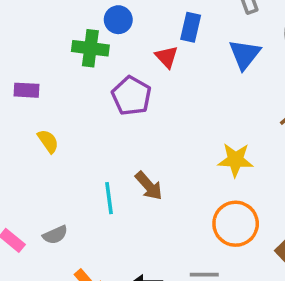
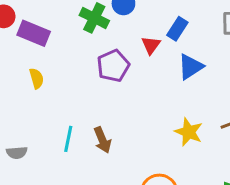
blue triangle: (245, 54) -> (191, 67), moved
purple rectangle: (27, 90) -> (34, 33), size x1.5
yellow star: (235, 160) -> (189, 132), moved

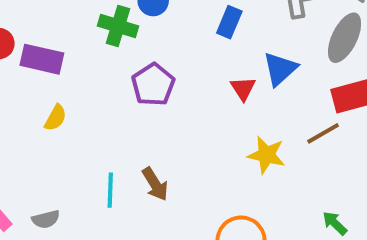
red triangle: (151, 45) -> (243, 88), moved
blue triangle: (191, 67) -> (280, 69), moved
yellow semicircle: (37, 78) -> (56, 118), turned 54

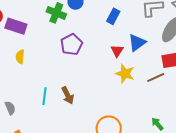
yellow semicircle: (56, 118) -> (20, 57), turned 152
yellow star: (266, 155) -> (125, 74), moved
gray semicircle: (46, 219) -> (10, 108), turned -104

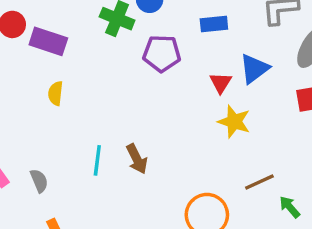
blue rectangle: (113, 16) -> (214, 24), turned 56
purple pentagon: (71, 44) -> (162, 53), moved, turned 30
brown line: (156, 78) -> (259, 182), moved

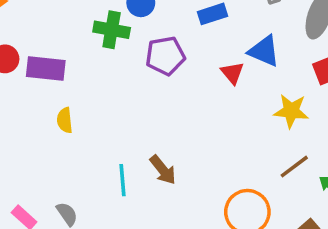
blue triangle: (254, 69) -> (264, 51), turned -48
yellow star: (234, 122) -> (291, 111), moved

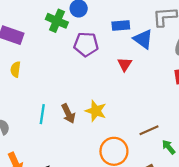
blue triangle: (264, 51) -> (143, 39), moved
yellow star: (291, 111) -> (96, 111), moved

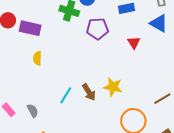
blue triangle: (143, 39) -> (159, 23), moved
cyan line: (42, 114) -> (66, 95), turned 30

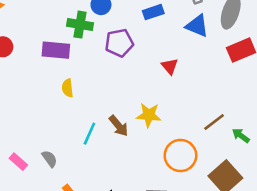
purple rectangle: (30, 28) -> (56, 50), moved
red triangle: (134, 43) -> (170, 66), moved
yellow semicircle: (37, 58) -> (68, 88), moved

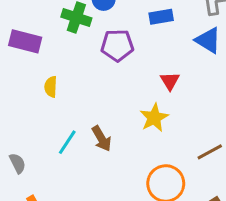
purple rectangle: (56, 50) -> (25, 41), moved
yellow star: (149, 115) -> (154, 118), moved, turned 30

